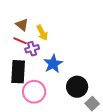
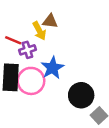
brown triangle: (22, 25) -> (50, 21), moved, turned -32
pink circle: (34, 92) -> (31, 81), moved

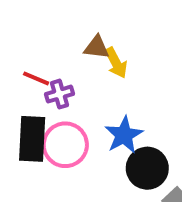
yellow arrow: (39, 31) -> (116, 63), moved
blue star: (52, 68) -> (124, 135), moved

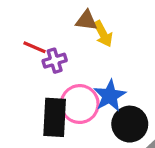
black rectangle: (32, 139) -> (55, 117), moved
pink circle: (65, 145) -> (80, 104), moved

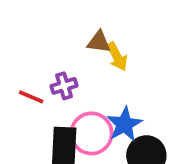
red line: (35, 47) -> (31, 97), moved

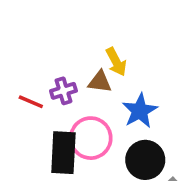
brown triangle: (99, 42) -> (100, 82), moved
blue star: (124, 124) -> (140, 111), moved

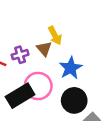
brown triangle: (100, 82) -> (44, 49), turned 42
black rectangle: (63, 153) -> (20, 96), turned 56

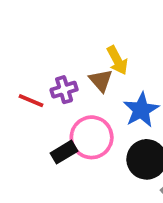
black rectangle: (20, 96) -> (64, 152), size x0.6

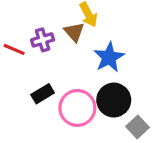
pink circle: (92, 137) -> (77, 108), moved

